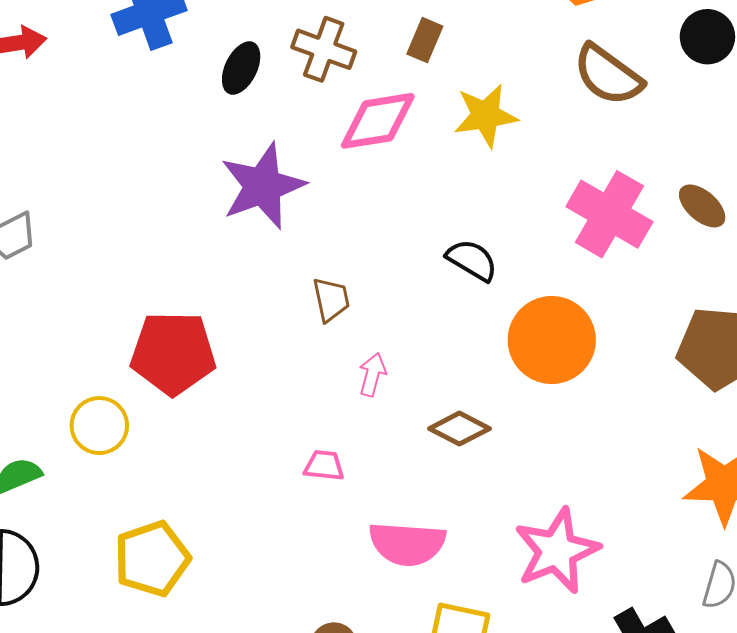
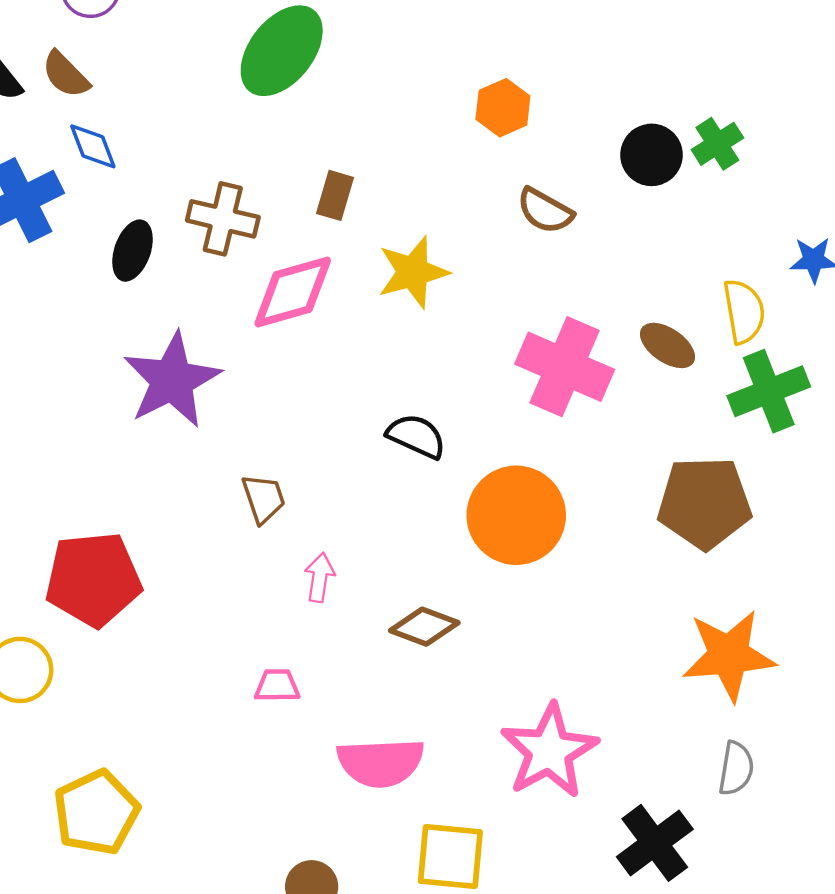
brown semicircle: (608, 75) -> (545, 211), size x0.7

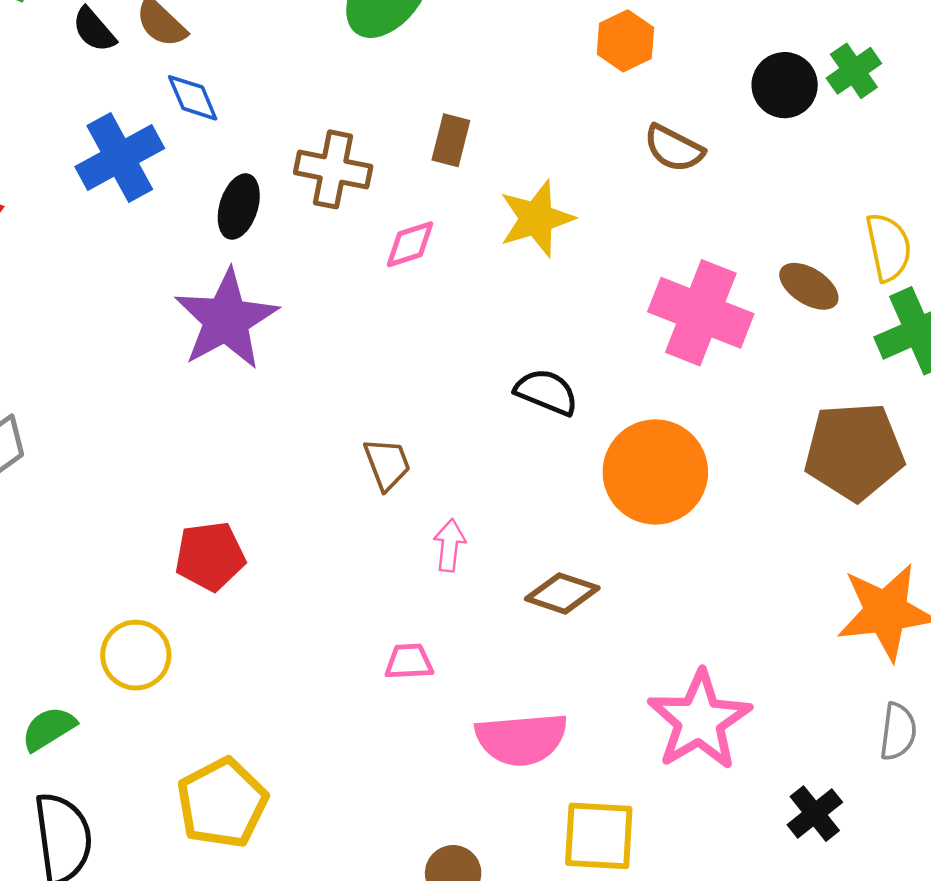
pink diamond: (293, 292) -> (410, 244), size x0.6
purple star: (172, 380) -> (226, 319), moved
red pentagon: (93, 579) -> (210, 556), size x0.7
black cross: (655, 843) -> (815, 814), size x0.7

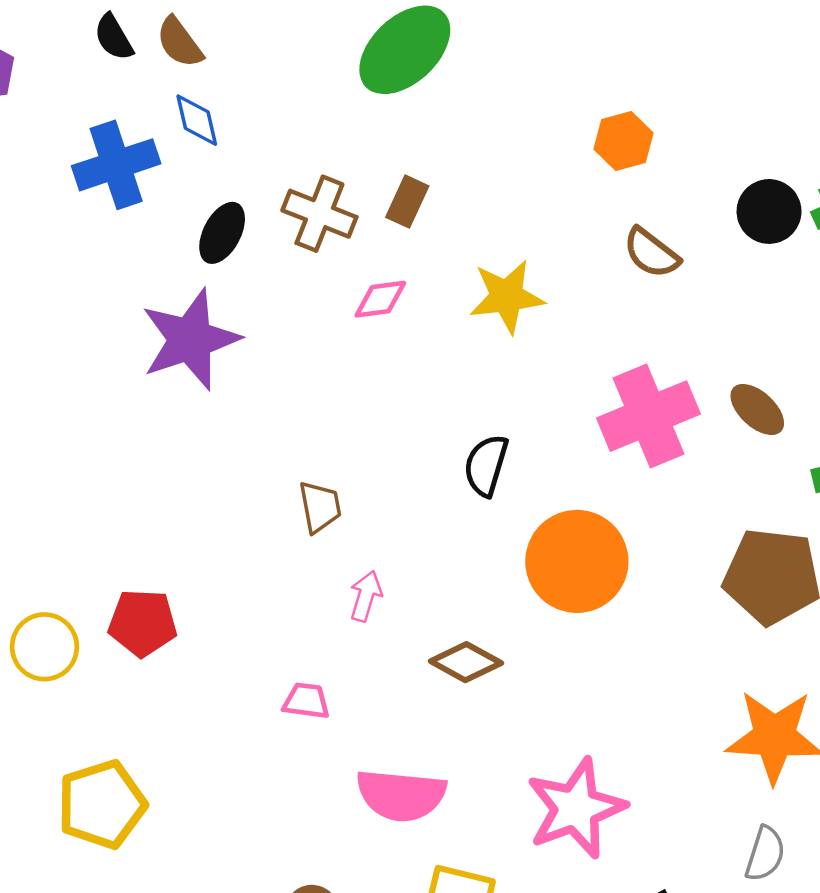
brown rectangle: (451, 140) -> (407, 202), moved
pink cross: (701, 313) -> (648, 416), turned 36
black semicircle: (547, 392) -> (486, 465), turned -106
red pentagon: (210, 556) -> (143, 623), moved

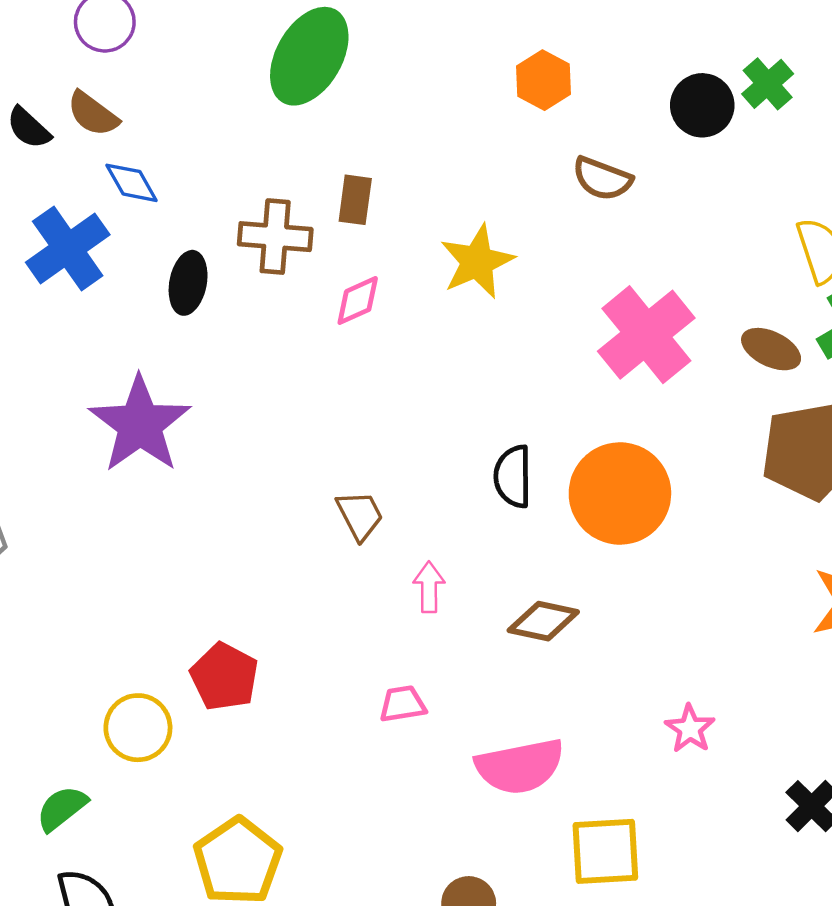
purple star: (190, 339) -> (140, 424), moved
brown ellipse: (757, 409) -> (771, 349), moved
black semicircle: (486, 465) -> (513, 476), moved
red pentagon: (143, 623) -> (224, 677), turned -30
pink star: (576, 808) -> (690, 729), size x0.5

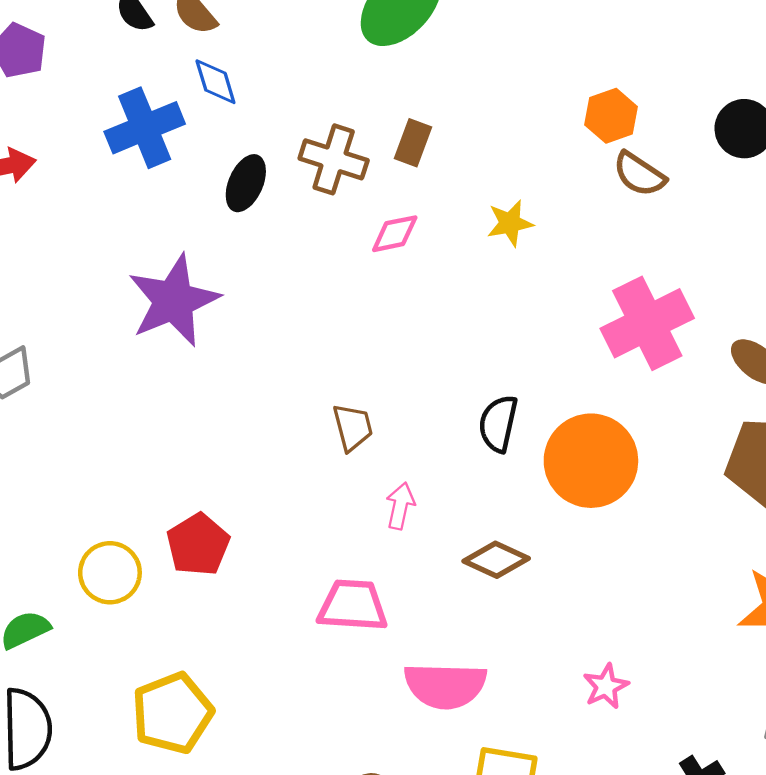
orange hexagon: (544, 80) -> (611, 116), moved
yellow star: (477, 262) -> (510, 223), size x0.7
pink trapezoid: (403, 704) -> (353, 605), size x1.6

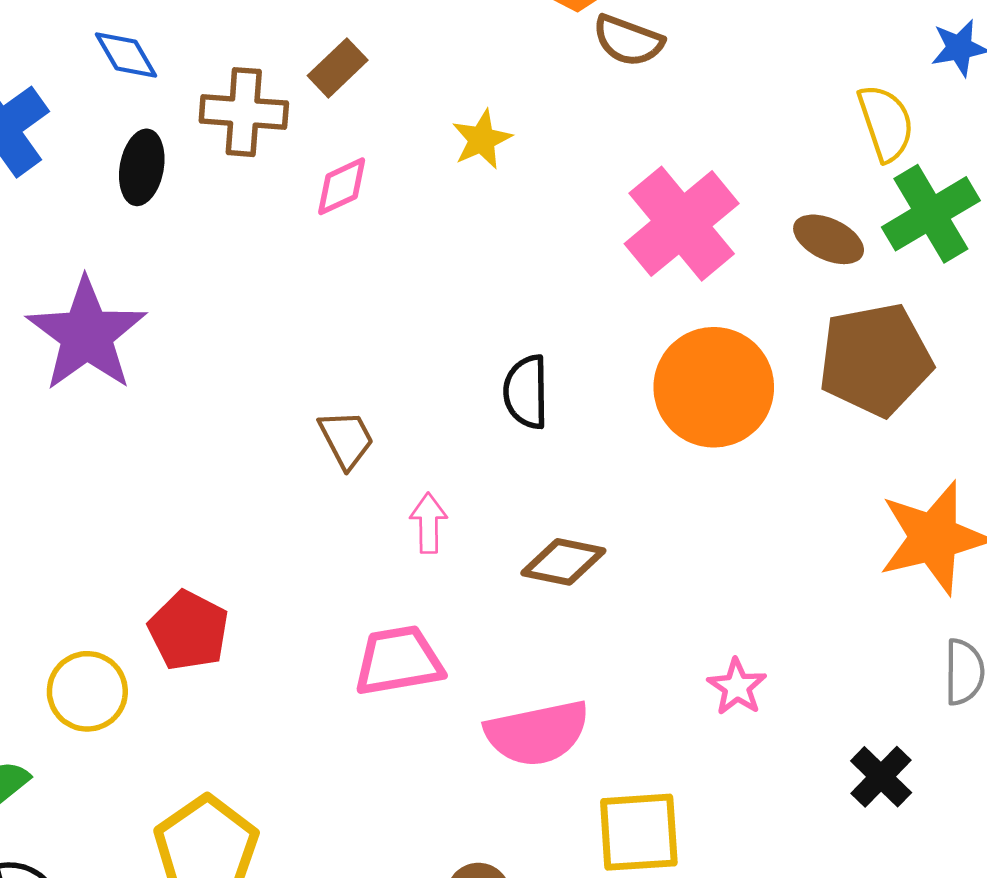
blue diamond: (215, 82) -> (126, 55), moved
brown rectangle: (413, 143) -> (338, 68), turned 39
orange circle: (591, 461) -> (714, 387), moved

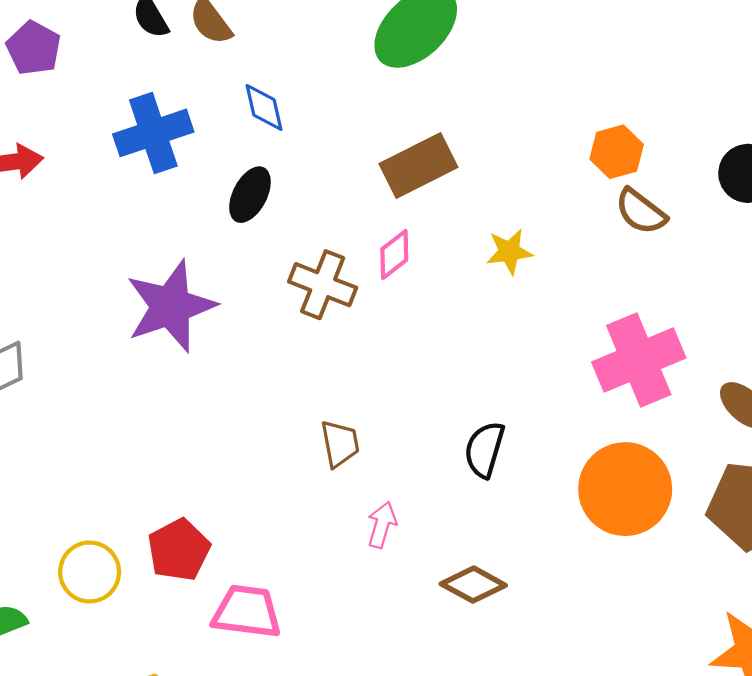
brown rectangle: (338, 68) -> (418, 166), size x1.6
brown cross: (244, 112) -> (323, 285), moved
pink diamond: (342, 186) -> (394, 254), turned -30
pink trapezoid: (399, 661) -> (247, 612), moved

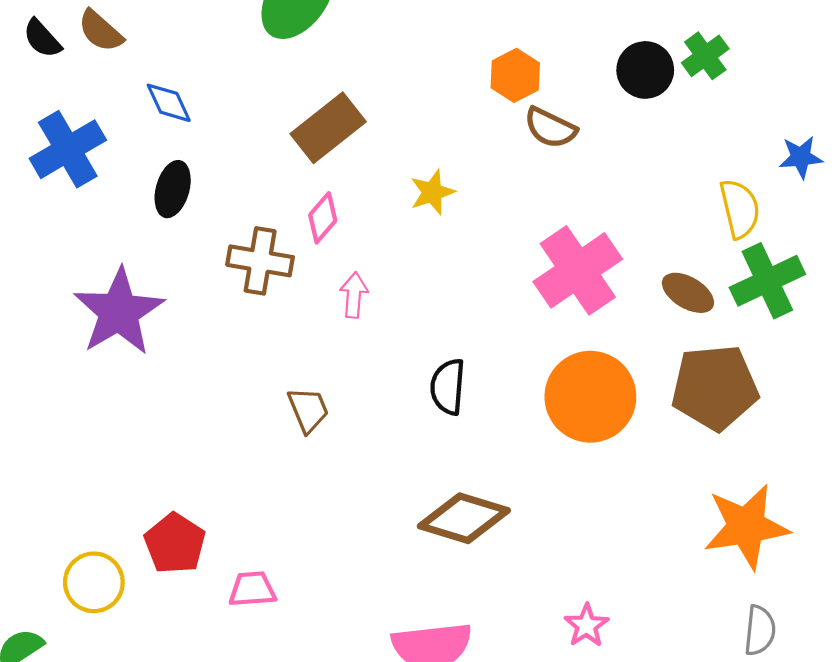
pink arrow: (382, 525) -> (354, 295), moved
brown diamond: (473, 585) -> (464, 518), size x1.4
pink trapezoid: (247, 612) -> (252, 589), size x0.7

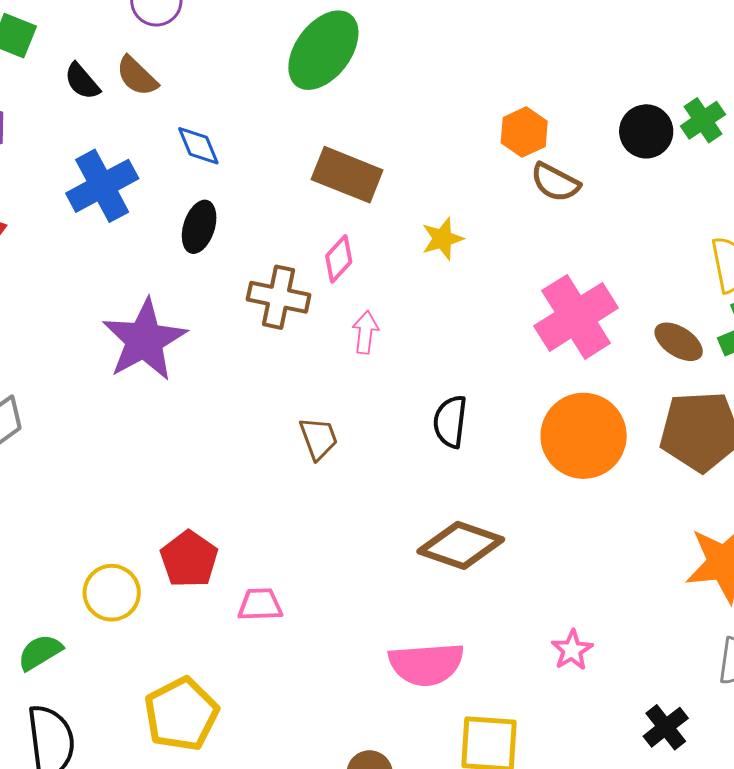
brown rectangle: (328, 128) -> (347, 175), turned 58

